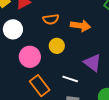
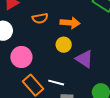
yellow circle: (57, 46) -> (64, 45), moved
white line: (70, 79) -> (56, 83), moved

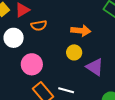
orange semicircle: (40, 18) -> (39, 25), moved

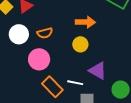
orange semicircle: (39, 25) -> (45, 33), moved
purple triangle: (95, 67) -> (98, 71), moved

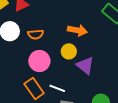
pink circle: (39, 59) -> (39, 61), moved
purple triangle: (98, 71) -> (85, 66), moved

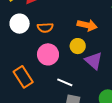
orange rectangle: (34, 89) -> (23, 77), moved

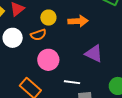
yellow circle: (78, 46) -> (48, 18), moved

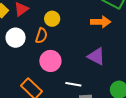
orange arrow: (78, 21) -> (101, 22), moved
orange semicircle: (38, 35) -> (41, 36), turned -56

